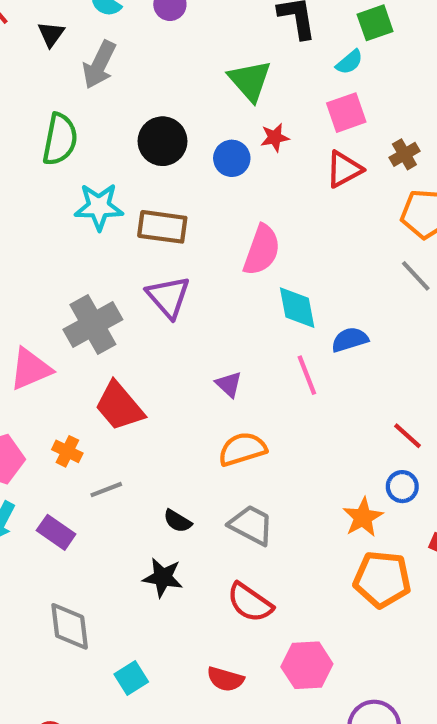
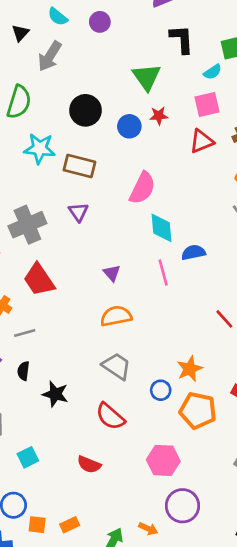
purple triangle: (168, 297) -> (78, 212), size x0.7
blue circle: (402, 487) -> (161, 390), moved
black semicircle: (178, 521) -> (23, 371), moved, turned 60
pink hexagon: (307, 665) -> (163, 460), moved

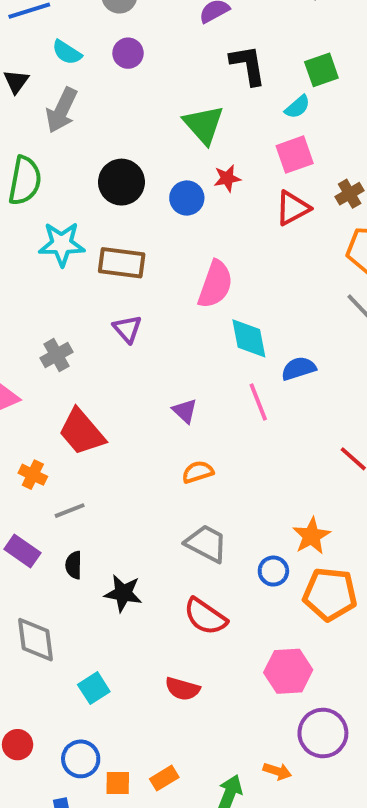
gray cross: (27, 225) -> (56, 355), size x0.6
orange semicircle: (116, 316) -> (198, 472), size x0.7

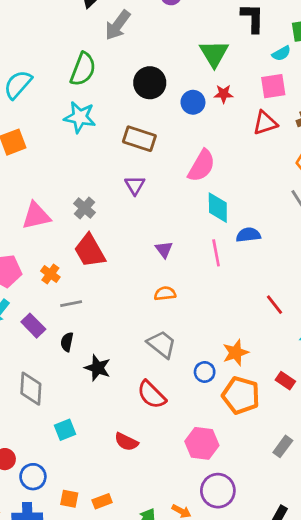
cyan star: (62, 244) -> (80, 117), moved
gray cross: (56, 355) -> (84, 208), moved, turned -30
blue circle: (81, 759) -> (33, 477), moved

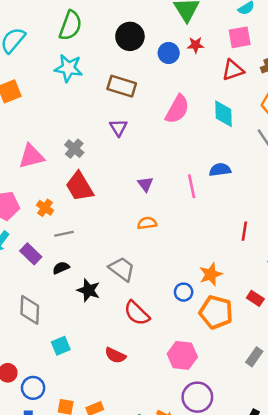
cyan diamond: (218, 208) -> (224, 114), moved
red line: (274, 305) -> (244, 231), turned 48
black semicircle: (67, 342) -> (61, 268), turned 56
gray trapezoid: (162, 344) -> (122, 269), moved

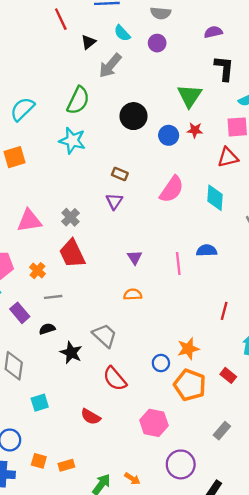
brown rectangle: (122, 86) -> (120, 174), moved, size x0.6
purple circle: (197, 397) -> (181, 464), moved

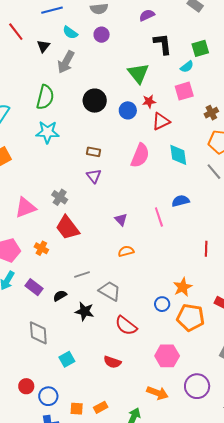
red triangle: (228, 157) -> (161, 121), moved
gray line: (53, 297) -> (82, 274), moved
orange arrow: (132, 479) -> (157, 393), moved, size x1.5

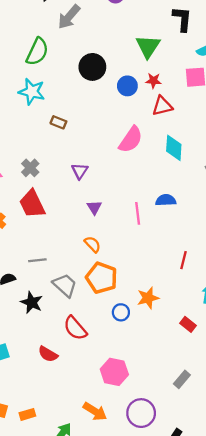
brown rectangle: (94, 152) -> (58, 122), moved
purple triangle: (94, 176) -> (80, 171), moved
orange semicircle: (126, 251) -> (93, 244), turned 49
orange pentagon: (191, 317) -> (102, 278), moved
red semicircle: (112, 362) -> (48, 354), moved

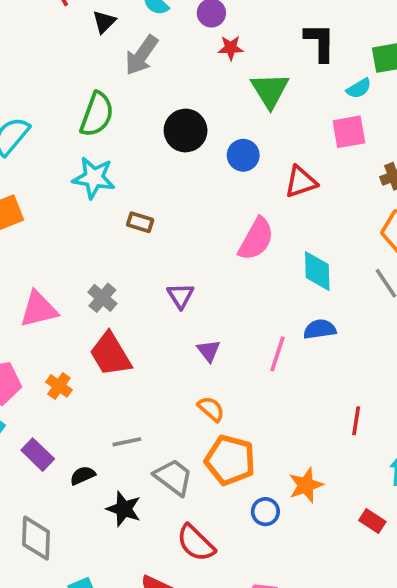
red star: (153, 81) -> (231, 48), moved
cyan diamond: (174, 148) -> (317, 271), moved
pink line: (138, 213) -> (278, 354), turned 30

